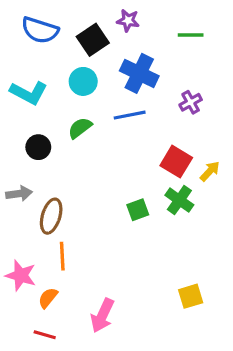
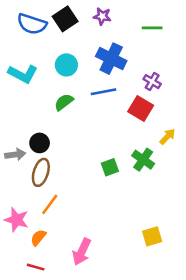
black square: (93, 40) -> (65, 19), moved
purple cross: (191, 102) -> (152, 82), turned -30
black circle: (38, 147) -> (40, 143), moved
red square: (176, 162) -> (141, 108), moved
orange line: (62, 256) -> (50, 204), turned 40

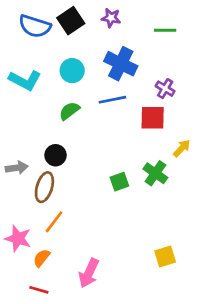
red square: (141, 108) -> (153, 118), turned -30
black circle: (40, 143) -> (56, 155), moved

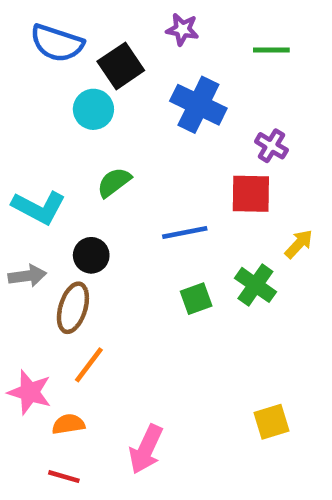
black square: (71, 21) -> (121, 66), moved
cyan circle: (72, 71) -> (93, 109), moved
cyan L-shape: (25, 80) -> (39, 207), moved
blue line: (112, 100) -> (185, 232), moved
orange semicircle: (42, 258) -> (68, 424), turned 42

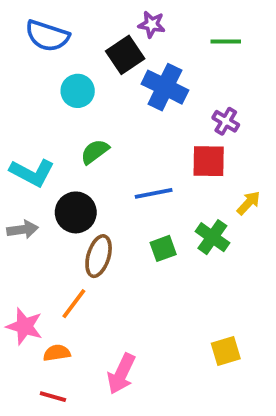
black square: (121, 66) -> (125, 55), moved
black circle: (91, 255) -> (76, 212), size x1.4
brown ellipse: (73, 308) -> (99, 256), moved

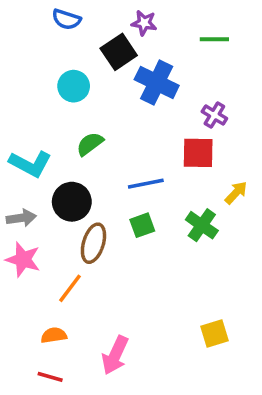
blue semicircle: (47, 36) -> (66, 19), moved, size x0.7
green square: (163, 248) -> (142, 225), moved
pink star: (24, 326) -> (23, 259), moved

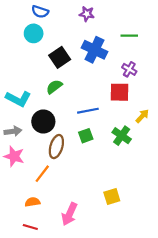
green line: (214, 39) -> (129, 36), moved
black square: (119, 52) -> (60, 57), moved
cyan circle: (74, 86) -> (34, 33), moved
yellow square: (214, 333) -> (112, 197), moved

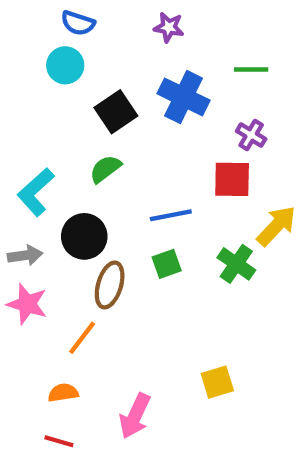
cyan L-shape: (18, 99) -> (36, 192), turned 110
yellow arrow: (142, 116) -> (276, 226), size x1.5

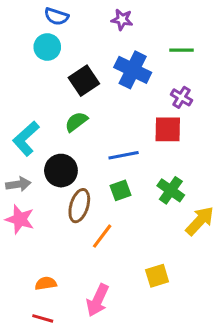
yellow arrow: (276, 226) -> (200, 221), moved
orange line: (82, 338) -> (102, 236), moved

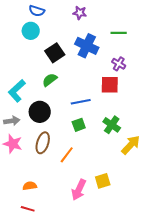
brown ellipse: (79, 206) -> (43, 143), moved
pink arrow: (98, 300) -> (79, 190), moved

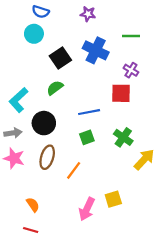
orange semicircle: (30, 186) -> (33, 205), turned 64

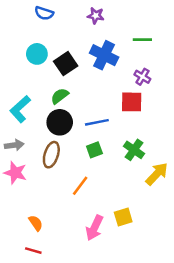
cyan circle: (34, 34) -> (37, 54), moved
black circle: (44, 123) -> (60, 122), moved
brown ellipse: (47, 157) -> (51, 155), moved

